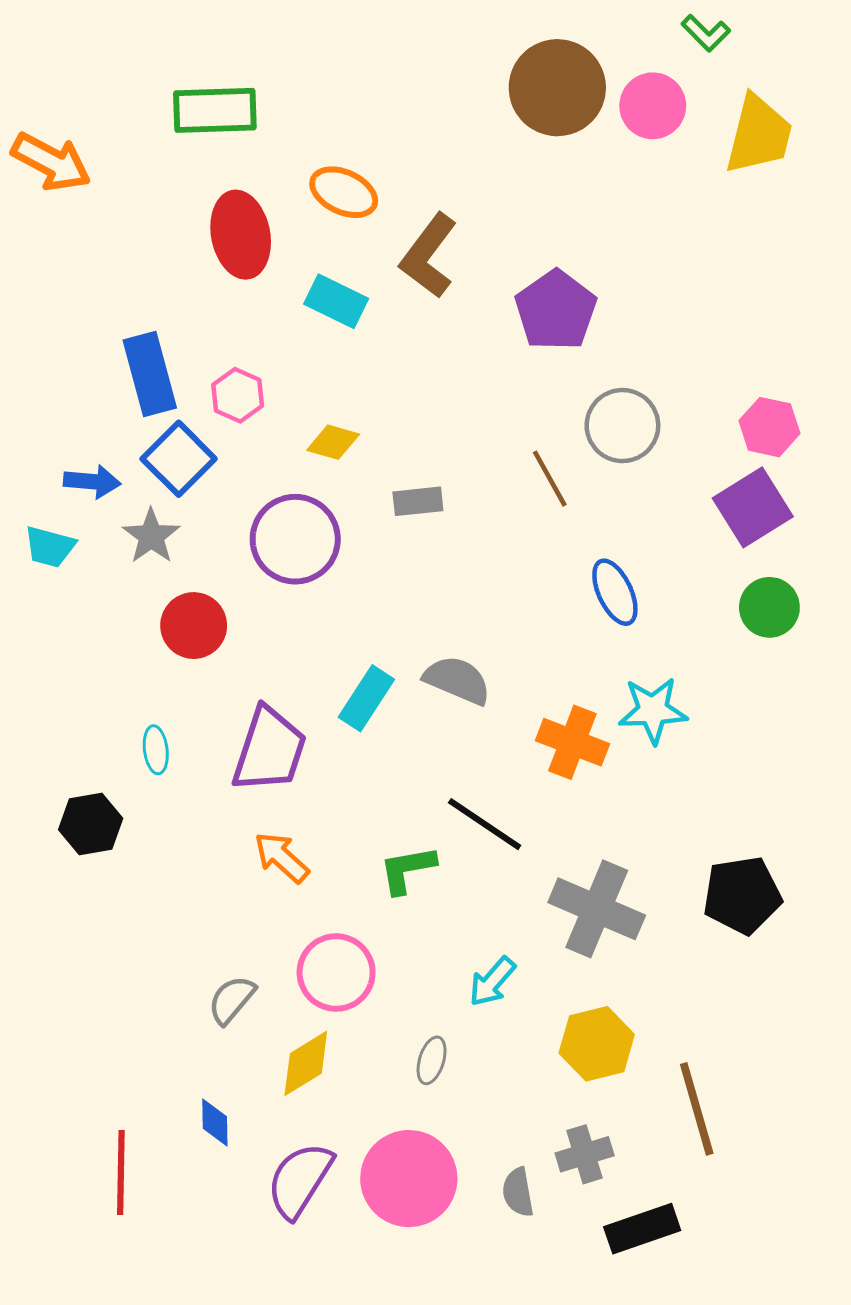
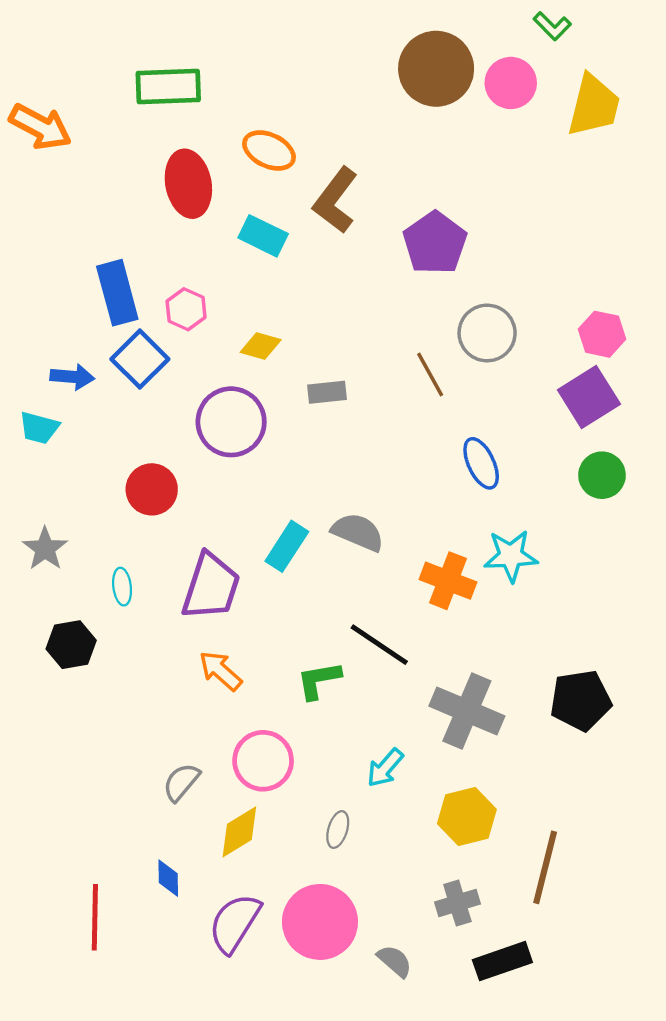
gray star: (151, 536) -> (45, 549), moved
brown line: (697, 1109) -> (545, 867), turned 30
gray semicircle: (518, 1192) -> (395, 961), moved, turned 141

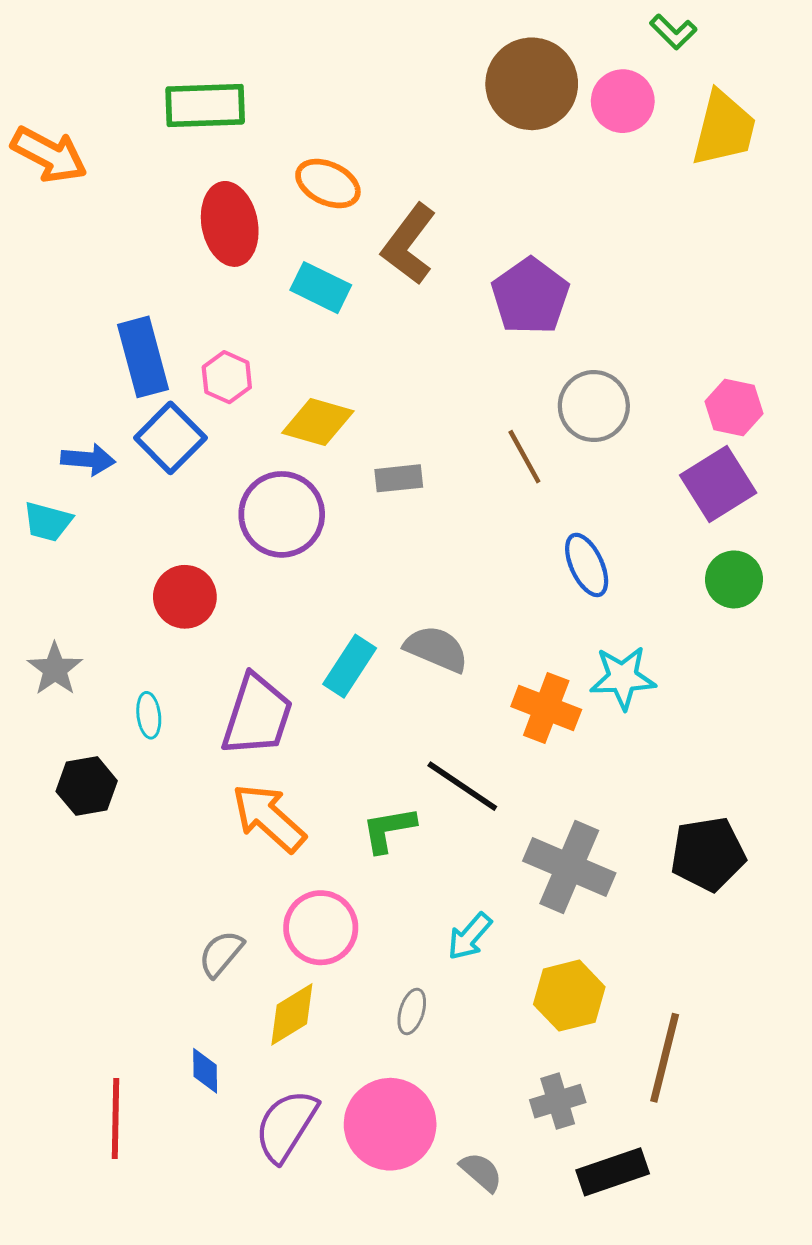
yellow diamond: (261, 346) -> (318, 422), size x1.4
orange arrow: (220, 671) -> (269, 818), size x1.4

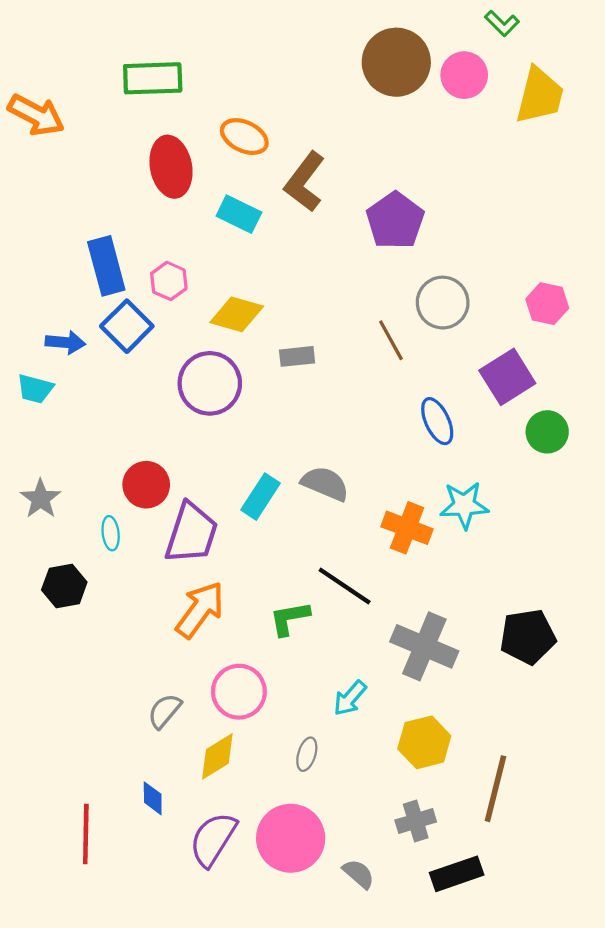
purple square: (718, 484) -> (507, 377), moved
red circle: (185, 597) -> (146, 485), moved
orange arrow: (269, 818) -> (200, 610), turned 84

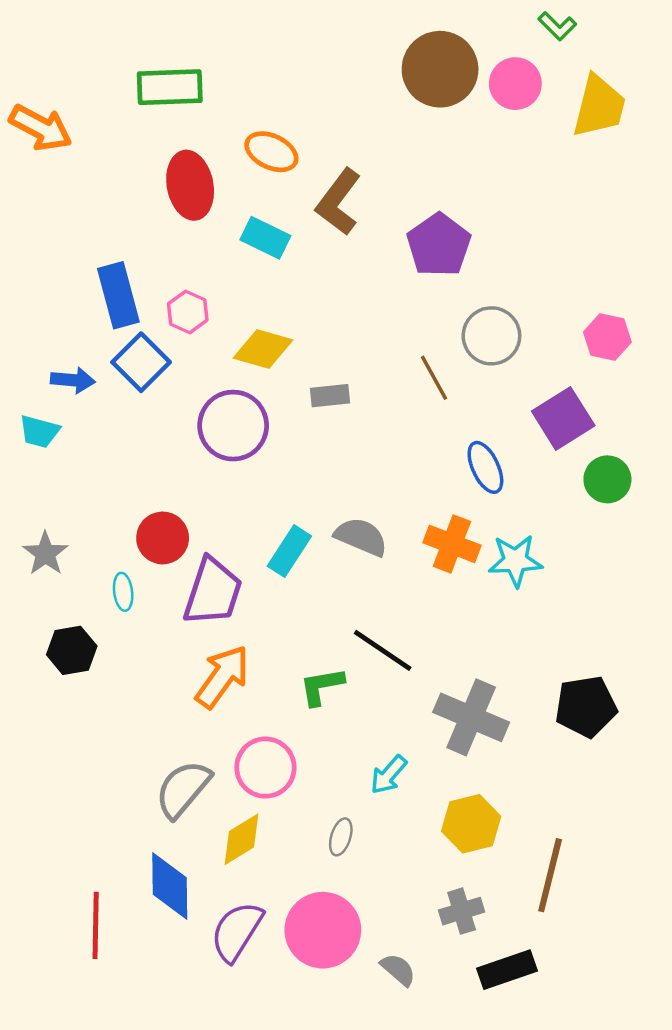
orange cross: (407, 528) -> (452, 544), moved
gray semicircle: (165, 711) -> (183, 789), size x1.5
blue diamond: (153, 798) -> (170, 886), size x1.8

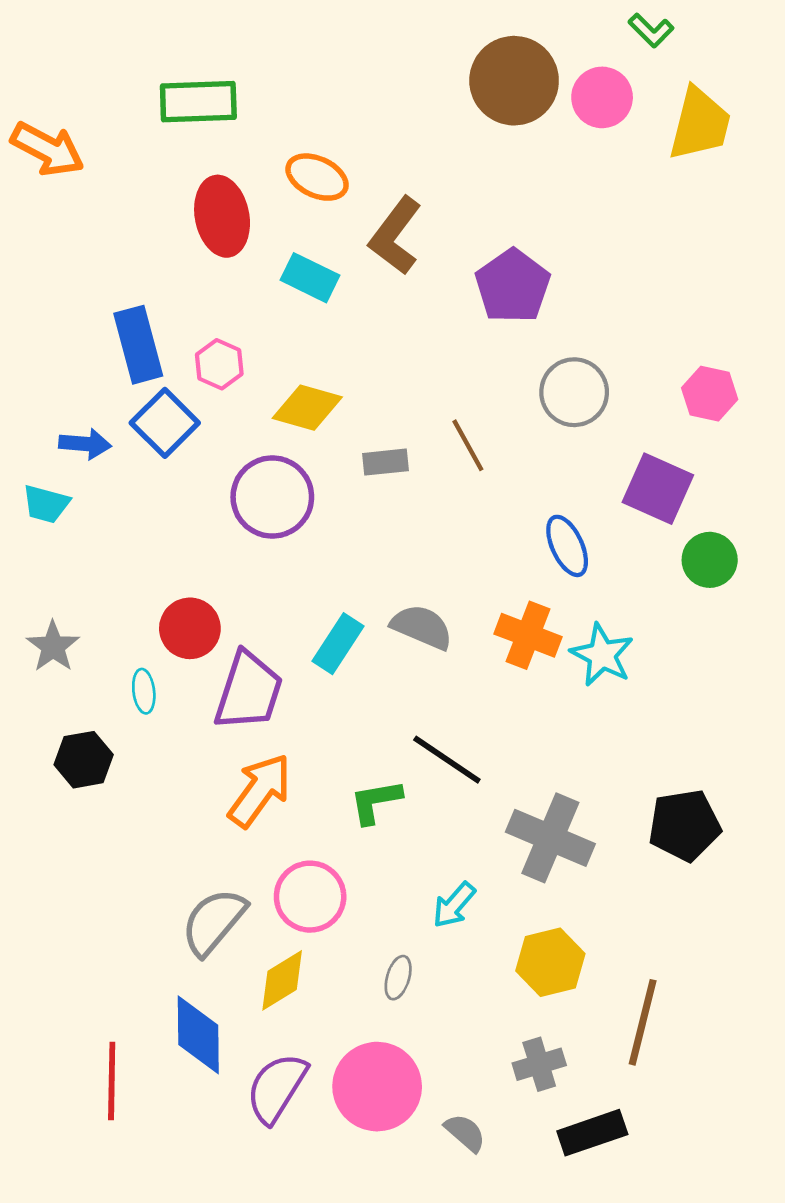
brown line: (434, 378) -> (468, 445), moved
purple square: (563, 418) -> (658, 489), turned -34
cyan star: (515, 561) -> (602, 655), turned 30

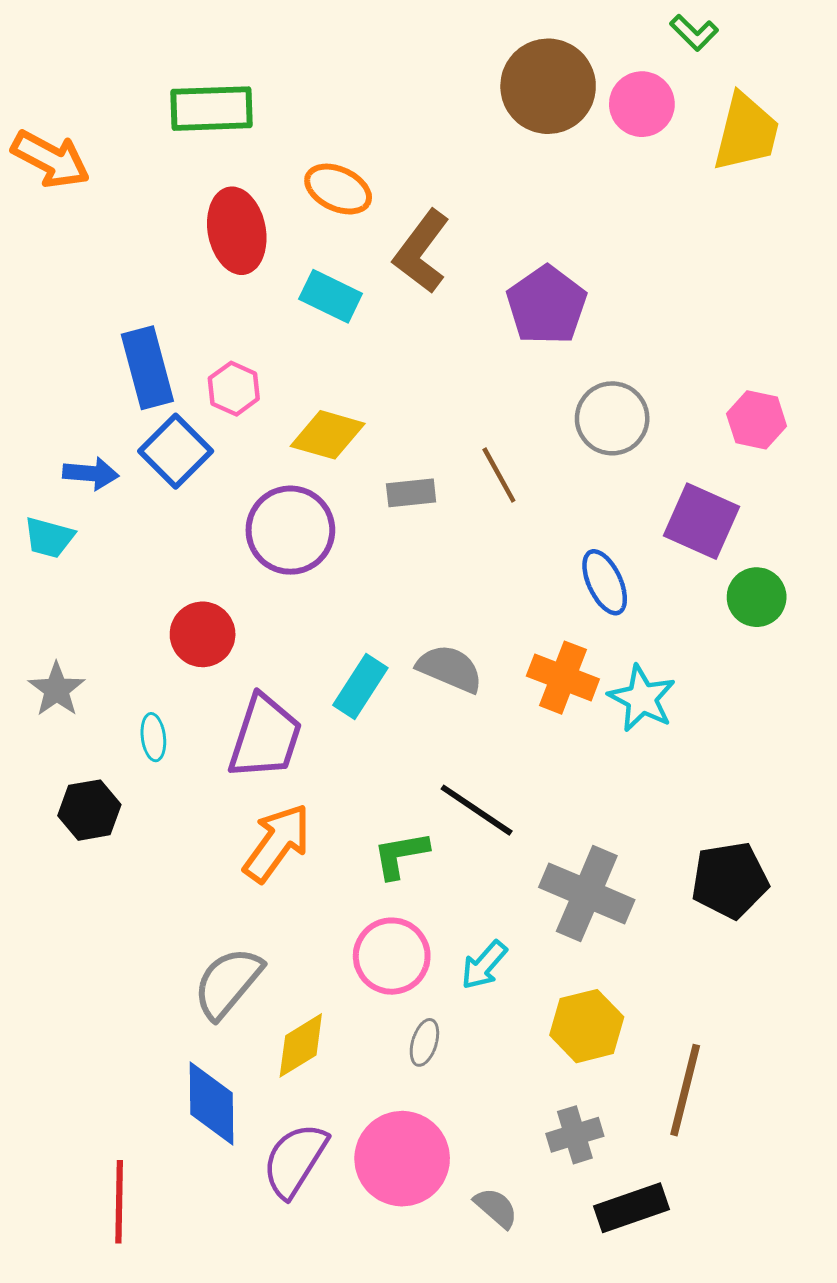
red circle: (190, 628) -> (203, 634), moved
pink circle: (310, 897) -> (392, 956), moved
red line: (112, 1081) -> (119, 1202), moved

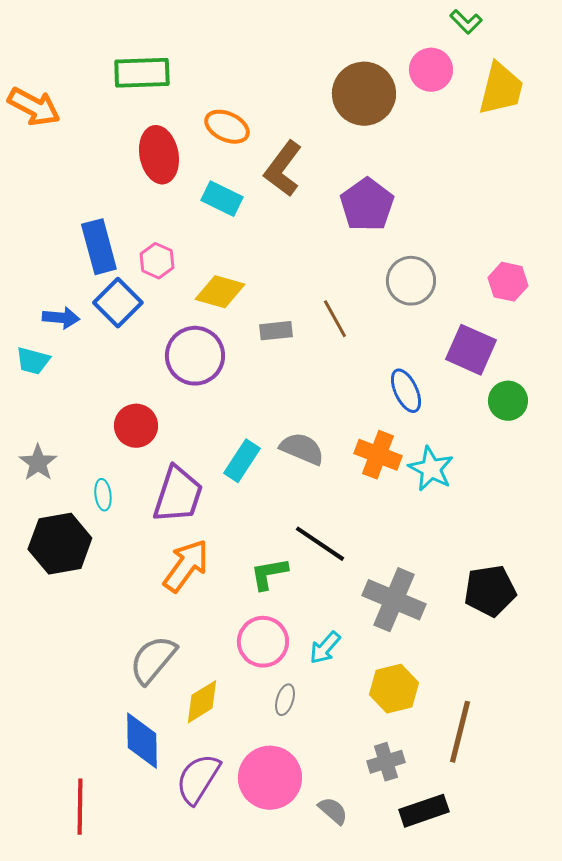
brown circle: (548, 86) -> (364, 94), moved
black hexagon: (89, 810) -> (60, 544), size x1.5

